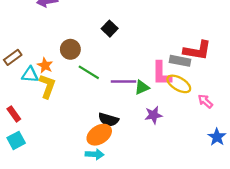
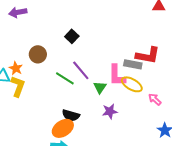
green line: (89, 72) -> (65, 78), moved
purple line: (123, 82) -> (81, 70), moved, turned 50
green triangle: (142, 87) -> (100, 87), turned -32

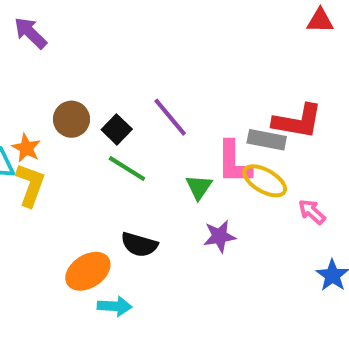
purple arrow: (18, 12) -> (30, 33), turned 54
black square: (72, 36) -> (117, 129), moved
purple line: (81, 70) -> (170, 117), moved
orange ellipse: (63, 128) -> (88, 271), moved

